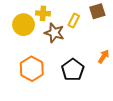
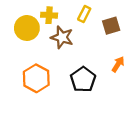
brown square: (97, 11) -> (111, 26), moved
yellow rectangle: (74, 21) -> (84, 14), moved

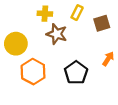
yellow circle: (27, 28) -> (16, 44), moved

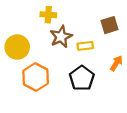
yellow rectangle: (77, 13) -> (85, 46), moved, turned 56
brown star: (57, 34) -> (61, 37), turned 30

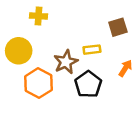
yellow cross: (48, 15) -> (38, 16), moved
brown star: (61, 37) -> (66, 62), moved

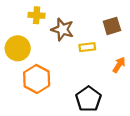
brown star: (66, 62) -> (62, 29), moved, turned -30
black pentagon: (88, 84) -> (88, 99), moved

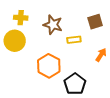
yellow cross: (37, 15) -> (21, 18), moved
orange hexagon: (37, 79) -> (49, 66), moved

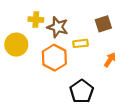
yellow cross: (21, 18) -> (36, 20), moved
orange hexagon: (49, 66) -> (54, 58), moved

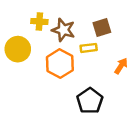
brown square: (103, 24) -> (102, 28), moved

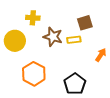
brown star: (63, 30) -> (53, 37), moved
orange hexagon: (60, 64) -> (34, 74), moved

